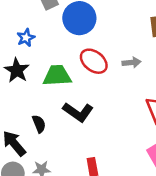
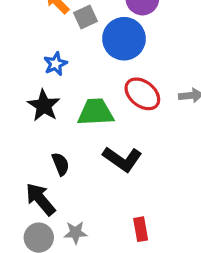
black semicircle: (39, 124) -> (60, 164), moved

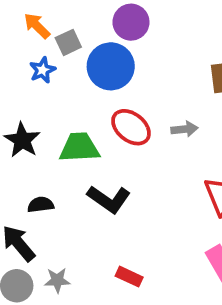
blue star: (55, 64) -> (42, 70), moved
black semicircle: (60, 164) -> (41, 205), turned -75
red rectangle: (141, 229) -> (129, 277), turned -55

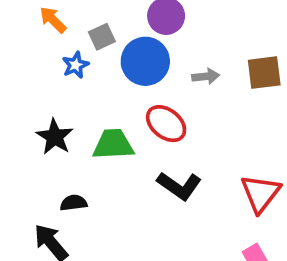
orange arrow: (37, 26) -> (53, 20), moved
gray arrow: (184, 129) -> (206, 76), moved
black L-shape: (109, 199) -> (179, 186), moved

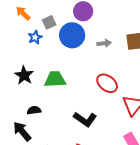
red ellipse: (166, 124) -> (107, 83), moved
black L-shape: (179, 186) -> (85, 119), moved

